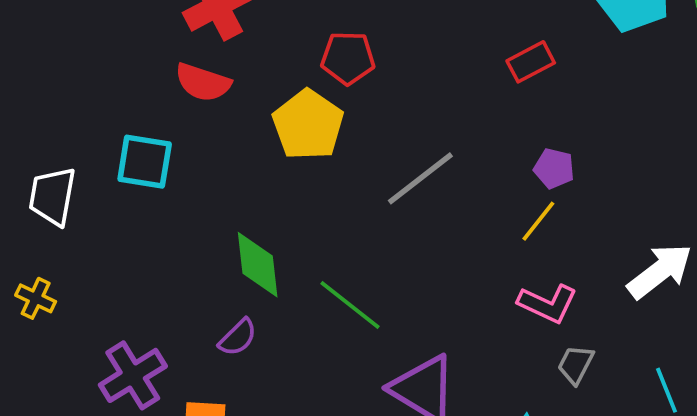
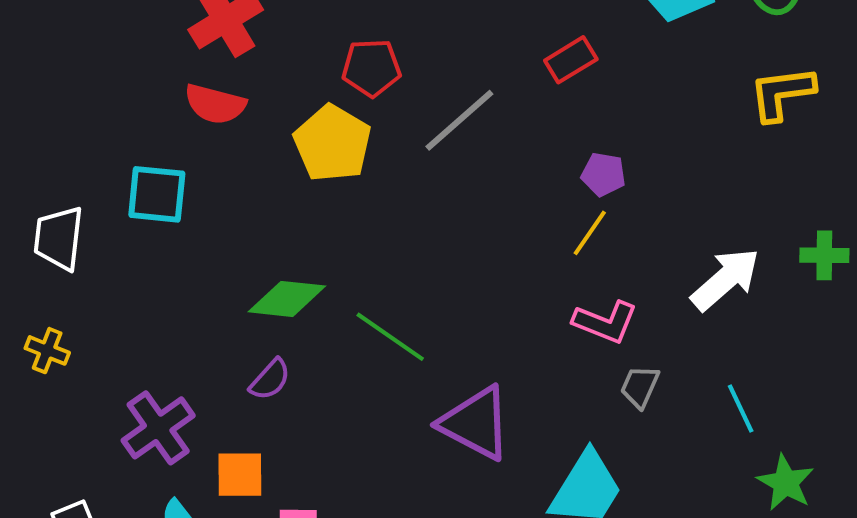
gray line: (420, 178) -> (459, 120), moved
green diamond: (258, 265) -> (287, 299), turned -74

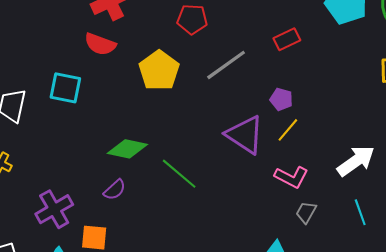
red pentagon: (371, 68) -> (192, 19), moved
purple pentagon: (603, 174) -> (281, 99), moved
cyan line: (741, 409) -> (360, 212), moved
purple triangle: (476, 423) -> (245, 135), moved

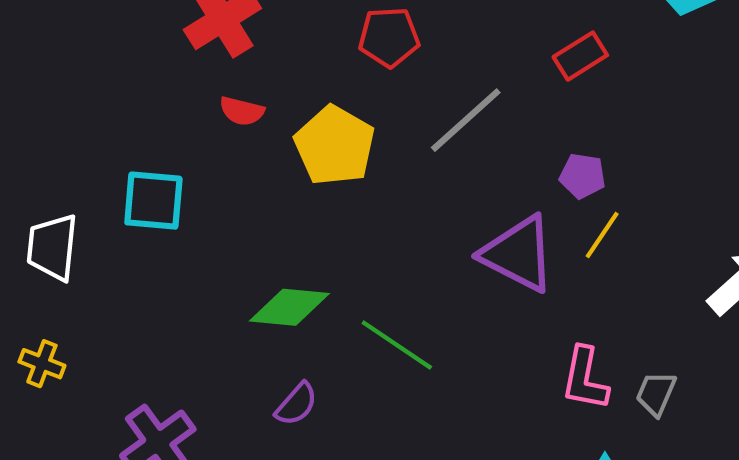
red semicircle: (100, 44) -> (242, 111), moved, size x0.7
pink L-shape: (291, 177) -> (585, 379), moved, turned 80
purple semicircle: (115, 190) -> (296, 404), moved

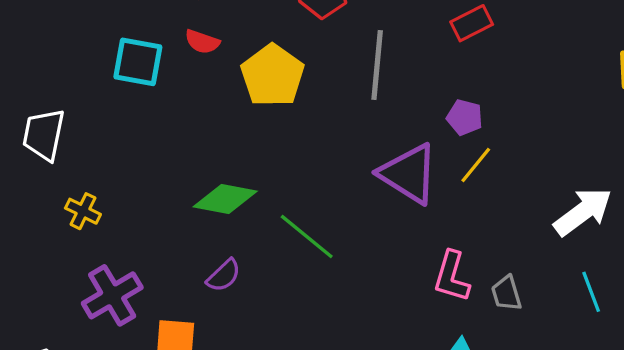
gray line: (466, 120) -> (377, 65), turned -48
cyan square: (153, 201) -> (138, 62), moved
yellow cross: (42, 364) -> (83, 211), moved
gray trapezoid: (656, 394) -> (506, 293), turned -45

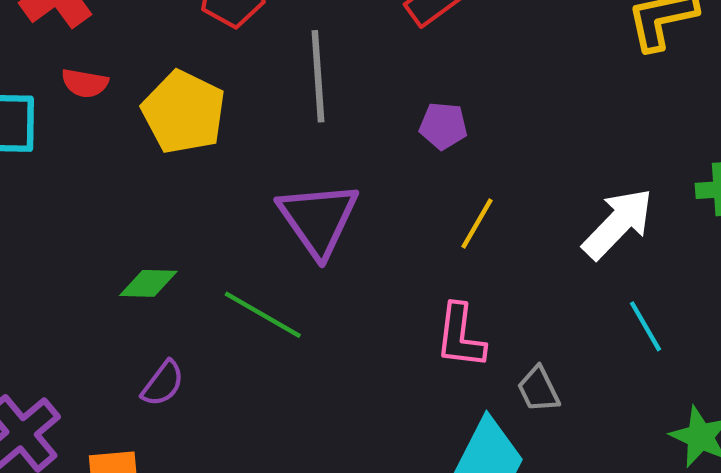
yellow line: (476, 165) -> (477, 224), moved
purple triangle: (409, 174) -> (318, 219), moved, turned 32
green diamond: (225, 199) -> (148, 283), size x0.7
gray trapezoid: (506, 293) -> (538, 389), moved

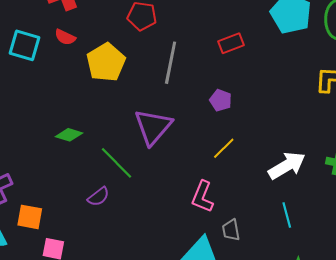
purple semicircle: (163, 383) -> (98, 197), moved

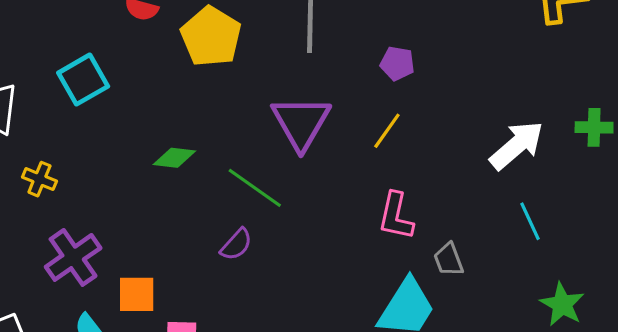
cyan square: (24, 45) -> (83, 80), moved, turned -36
yellow line: (224, 148) -> (387, 131), moved

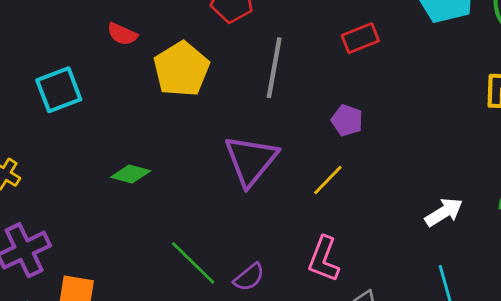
white arrow: (517, 145) -> (444, 212), size x0.7
green line: (255, 188) -> (193, 263), moved
purple semicircle: (236, 245) -> (249, 277), moved

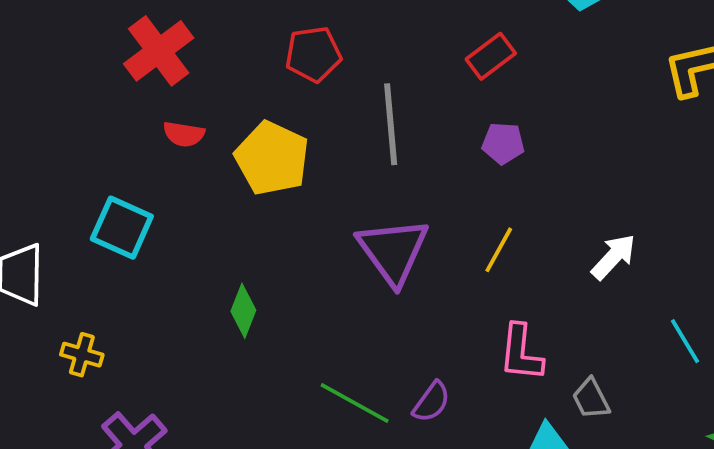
cyan square: (59, 90) -> (122, 228), turned -30
purple pentagon: (347, 120) -> (503, 143), moved
green diamond: (131, 174) -> (243, 311), turned -69
white arrow: (444, 212) -> (613, 257), moved

